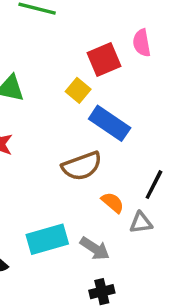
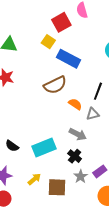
cyan rectangle: (47, 239) -> (44, 148), moved
gray arrow: (95, 249) -> (78, 134), moved
black cross: (102, 292) -> (75, 156), turned -32

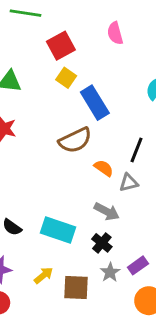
red square: (61, 22) -> (61, 46), moved
blue rectangle: (69, 59) -> (95, 103), turned 30
cyan rectangle: (44, 148) -> (58, 230), turned 40

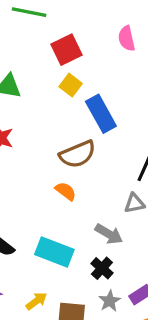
orange semicircle: (104, 168) -> (66, 191), moved

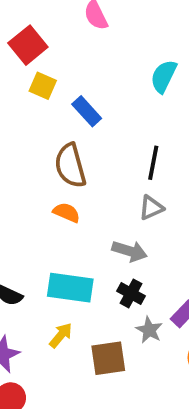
blue rectangle: (101, 114) -> (87, 111), size x0.7
brown semicircle: (78, 154) -> (70, 166), turned 111
yellow arrow: (36, 301) -> (61, 335), moved

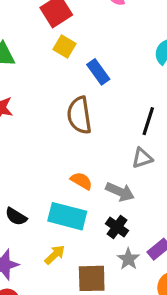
orange semicircle: (67, 213) -> (81, 181), moved

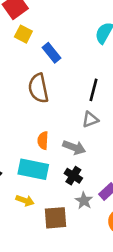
orange semicircle: (81, 181) -> (43, 140), turned -114
yellow arrow: (55, 255) -> (25, 201), turned 66

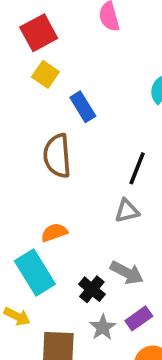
orange semicircle: (43, 140) -> (54, 232), turned 60
gray arrow: (74, 147) -> (127, 273), moved
cyan rectangle: (33, 169) -> (35, 272), turned 40

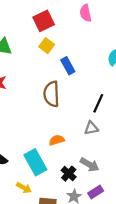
orange semicircle: (54, 232) -> (57, 140), moved

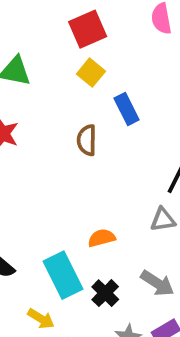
brown semicircle: (51, 94) -> (87, 140), moved, size x0.7
black cross: (69, 174) -> (105, 293), moved

